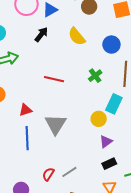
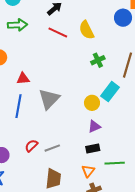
yellow semicircle: (77, 36) -> (87, 30), moved
blue circle: (111, 45) -> (123, 18), moved
red line: (54, 79) -> (58, 32), moved

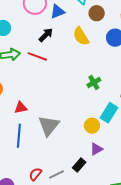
yellow semicircle: (87, 30) -> (81, 36), moved
red line: (58, 32) -> (37, 56), moved
black rectangle: (93, 149) -> (79, 165), moved, turned -32

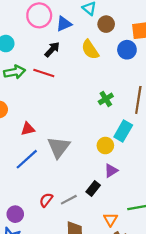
blue line: (19, 136) -> (27, 159), turned 45

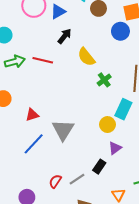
black arrow: (52, 49) -> (65, 36), moved
yellow semicircle: (90, 50) -> (86, 57), moved

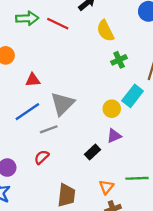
gray line: (77, 179) -> (49, 129), moved

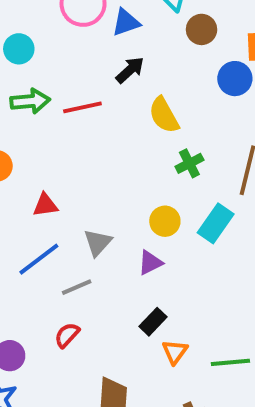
red line: (58, 24) -> (82, 107), turned -35
gray triangle: (62, 104) -> (98, 243), size x0.7
yellow circle: (112, 109) -> (165, 221), moved
purple triangle: (114, 136) -> (150, 263), moved
orange triangle: (106, 187) -> (175, 352), moved

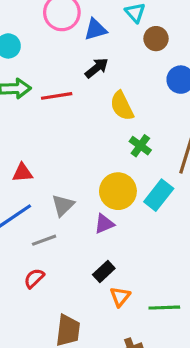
green cross: (189, 163) -> (140, 146), turned -30
yellow circle: (165, 221) -> (118, 191), size x1.5

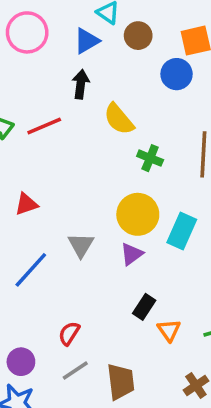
blue triangle: (95, 30) -> (87, 41), moved
black arrow: (97, 68) -> (81, 84), turned -30
red triangle: (22, 173) -> (26, 204), moved
cyan rectangle: (159, 195) -> (182, 231), moved
gray line: (44, 240) -> (75, 371), moved

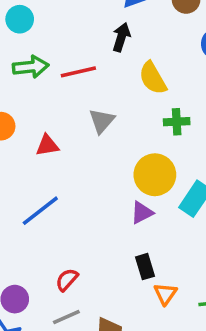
green cross: (150, 158) -> (177, 122), turned -35
gray triangle: (81, 245) -> (102, 121), moved
black rectangle: (144, 307) -> (145, 267), turned -60

